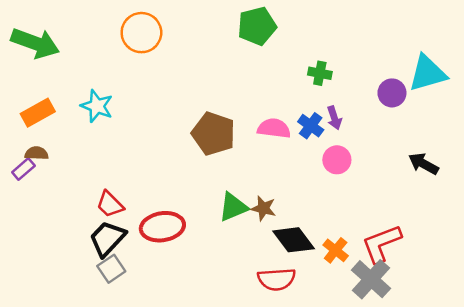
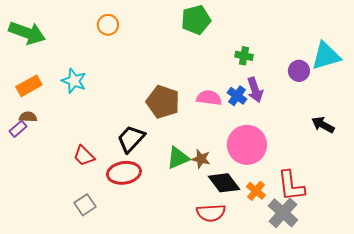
orange circle: (141, 33) -> (108, 25), size x0.7
purple arrow: (334, 118) -> (255, 90), size x1.4
pink circle: (337, 160) -> (247, 145), moved, size x1.8
black trapezoid: (107, 239) -> (131, 139), moved
red L-shape: (381, 244) -> (291, 186), turned -76

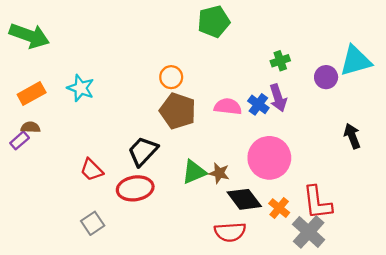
orange circle: (108, 25) -> (171, 77), moved
green cross: (244, 56) -> (280, 61), moved, turned -30
black arrow: (323, 125) -> (352, 136), turned 40

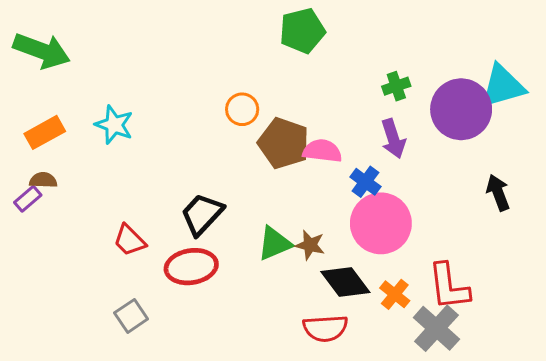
purple circle: (326, 77) -> (461, 109), size x1.8
blue cross: (258, 104) -> (365, 182), moved
brown pentagon: (178, 111) -> (284, 143), moved

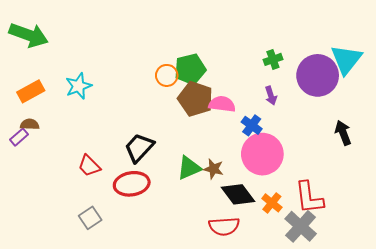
green pentagon: (302, 31) -> (190, 69), moved
cyan triangle: (503, 86) -> (346, 59), turned -36
cyan star: (114, 125) -> (79, 86), turned 30
purple arrow: (393, 139) -> (271, 96), size x0.7

